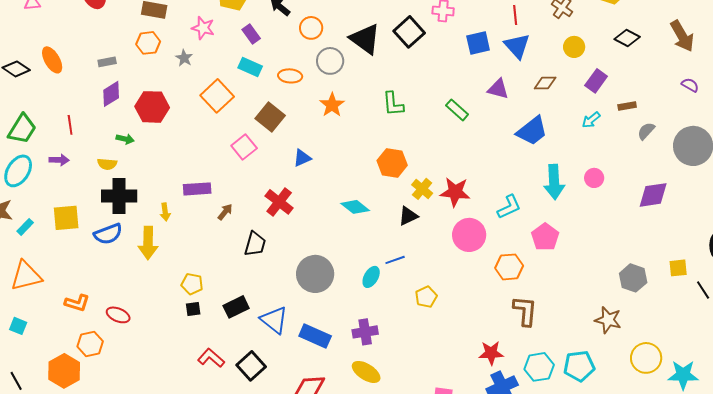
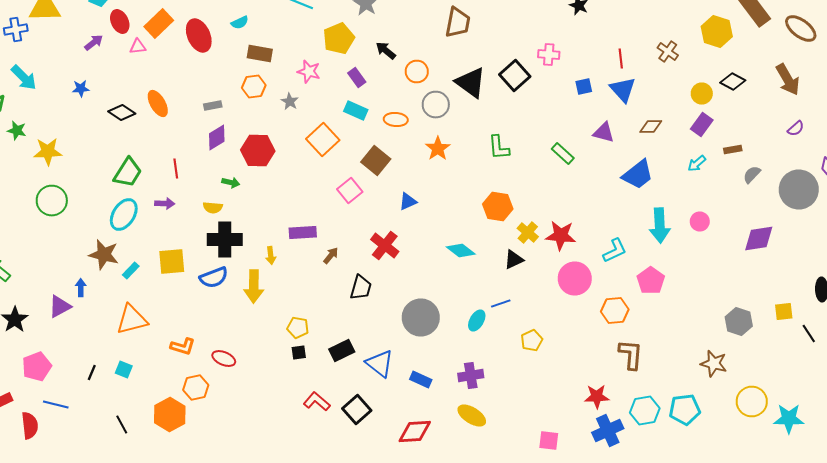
blue square: (478, 43) -> (584, 86), size x0.7
yellow circle: (574, 47) -> (702, 94), moved
purple semicircle: (690, 85) -> (796, 128), turned 108
blue rectangle: (315, 336) -> (421, 380), size x0.7

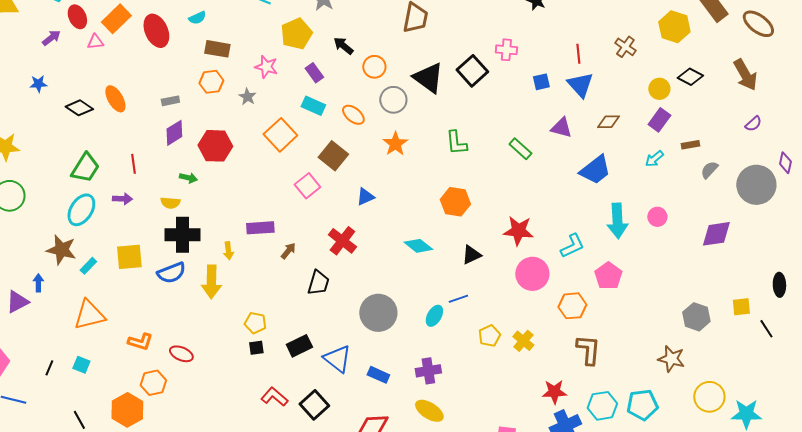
orange ellipse: (396, 120) -> (353, 115), turned 35
yellow cross: (528, 232) -> (523, 341), moved

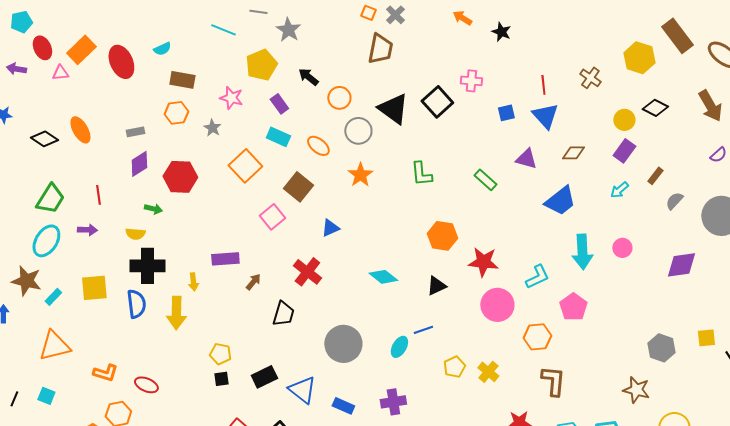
purple arrow: (51, 38) -> (16, 69), turned -132
brown rectangle: (690, 145) -> (655, 176), turned -42
orange hexagon: (455, 202) -> (442, 236), moved
blue semicircle: (171, 273) -> (136, 304), turned -76

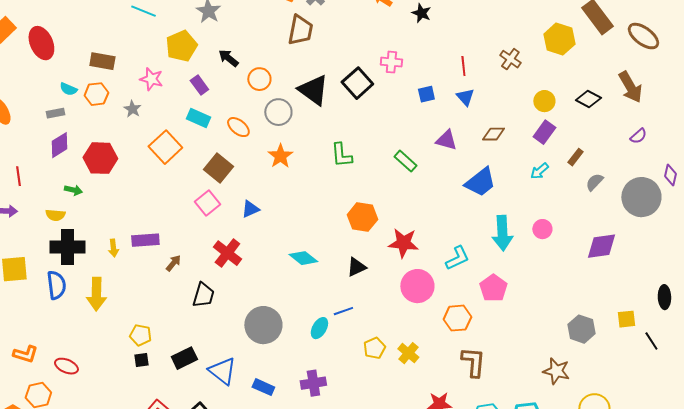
cyan semicircle: (162, 49) -> (68, 89), moved, turned 48
black diamond: (655, 108) -> (588, 99), moved
blue triangle: (545, 116) -> (465, 97), size x0.7
pink square: (272, 217) -> (207, 203), moved
yellow arrow: (193, 282) -> (113, 248), moved

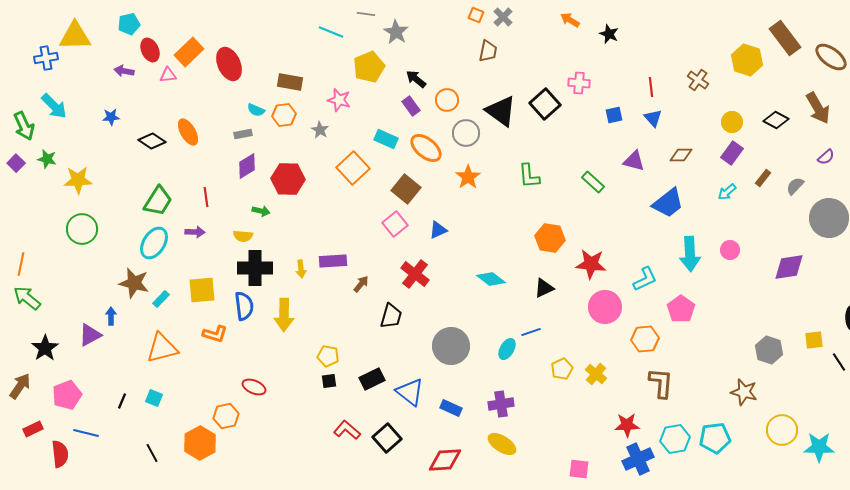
brown trapezoid: (300, 30) -> (488, 51), size x0.7
purple rectangle: (199, 85) -> (411, 106), moved
orange ellipse: (238, 127) -> (426, 148), size x1.4
gray semicircle: (594, 182) -> (795, 186), moved
orange L-shape: (25, 354) -> (215, 334), moved

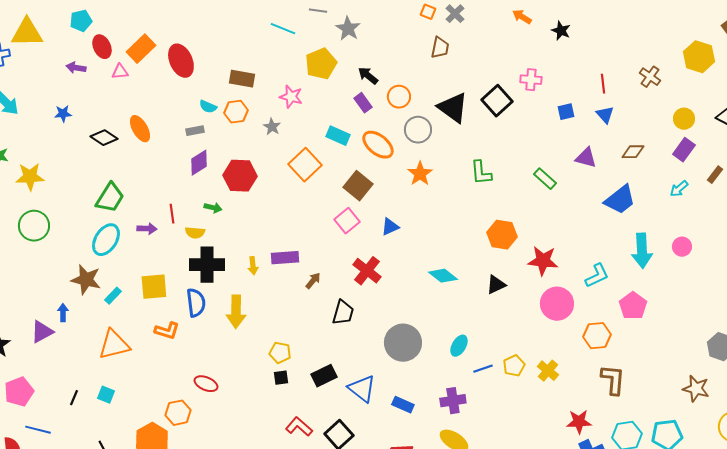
red line: (206, 197) -> (172, 214), moved
blue line: (531, 332) -> (483, 369), moved

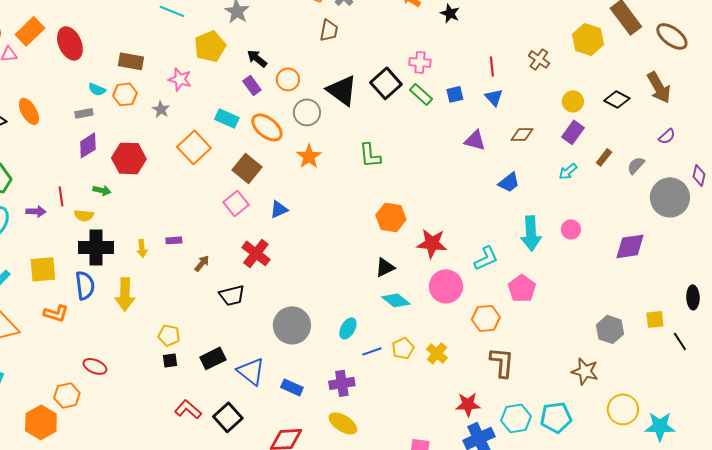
green rectangle: (545, 179) -> (421, 94), moved
blue trapezoid: (620, 200) -> (509, 182), size x0.7
purple rectangle: (285, 258) -> (174, 240), size x0.6
cyan diamond: (443, 276) -> (396, 300), moved
black trapezoid: (343, 313) -> (232, 295), turned 60

